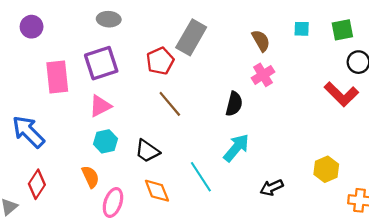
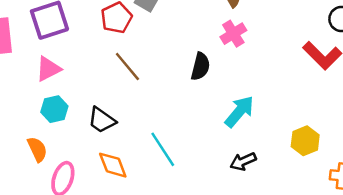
cyan arrow: (236, 148) -> (239, 112), moved

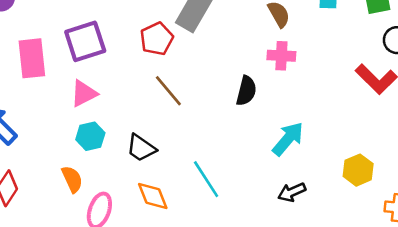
pink cross: (233, 34) -> (281, 56), turned 35

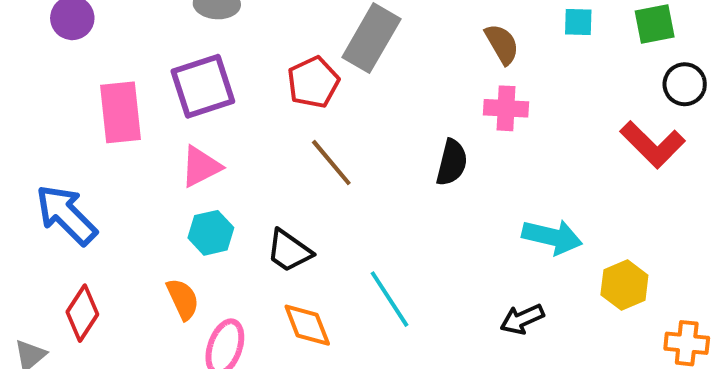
cyan arrow: (288, 139) -> (552, 237), moved, turned 63

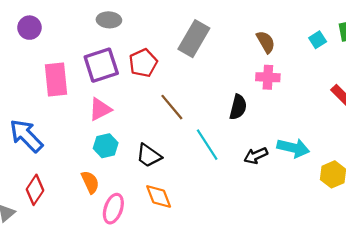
cyan square: (578, 22) -> (318, 40), moved, turned -35
red pentagon: (313, 82) -> (143, 63), moved
cyan line: (390, 299) -> (207, 145), moved
black arrow: (522, 319) -> (256, 156), moved

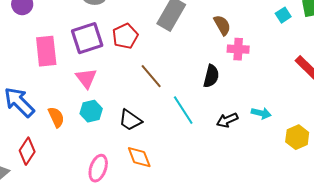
brown semicircle: (266, 42) -> (222, 25), moved
pink triangle: (100, 109) -> (86, 78), turned -40
cyan arrow: (293, 148) -> (261, 113), size x0.7
orange semicircle: (90, 182) -> (56, 117), moved

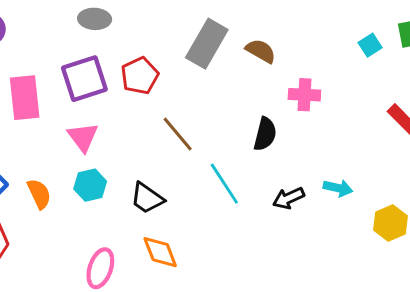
brown semicircle: (222, 25) -> (261, 51), moved, turned -30

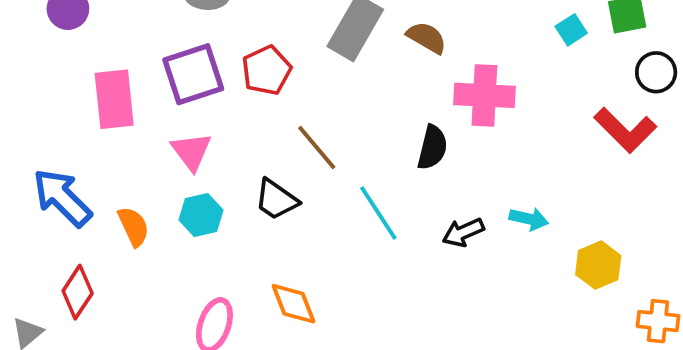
pink cross: (304, 95) -> (484, 95), size x1.4
black trapezoid: (147, 198) -> (276, 200), moved

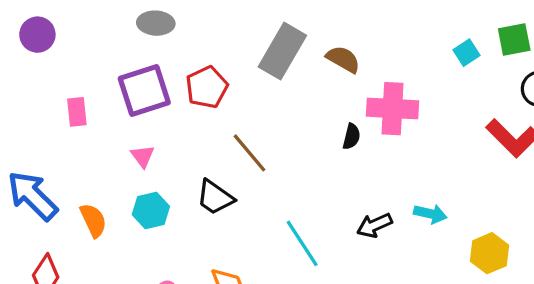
pink rectangle: (114, 99) -> (77, 112), size x0.6
black semicircle: (432, 147) -> (351, 136), moved, size x0.7
pink triangle: (191, 151) -> (143, 156), size x0.7
cyan line: (378, 213) -> (302, 243), moved

